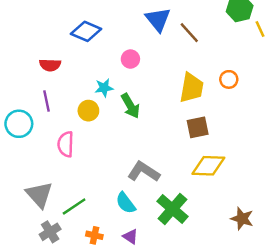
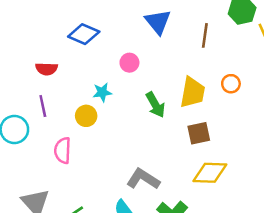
brown line: (189, 33) -> (205, 35), moved, turned 50
green arrow: (130, 106) -> (155, 105), moved

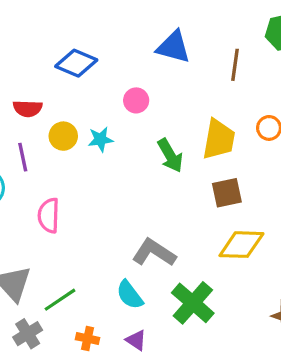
blue triangle: (158, 22) -> (173, 47), turned -36
yellow circle: (86, 116) -> (63, 136), moved

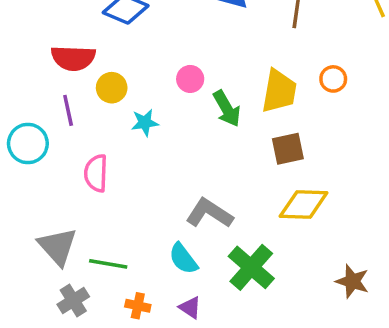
pink circle: (136, 100) -> (190, 79), moved
red semicircle: (28, 109) -> (73, 58), size x1.4
cyan star: (101, 139) -> (145, 123), moved
green line: (60, 300) -> (108, 264), turned 44

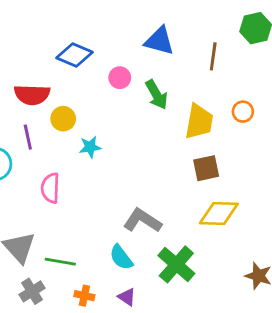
pink circle: (190, 79) -> (120, 78), moved
green arrow: (227, 109) -> (157, 95), moved

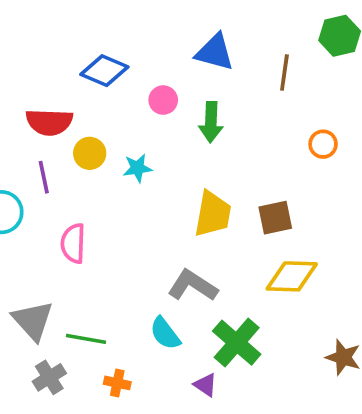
green arrow: (157, 95) -> (211, 122), turned 32
yellow trapezoid: (199, 122) -> (213, 214), moved
cyan star: (90, 147) -> (137, 168), moved
purple triangle: (127, 297) -> (205, 385), moved

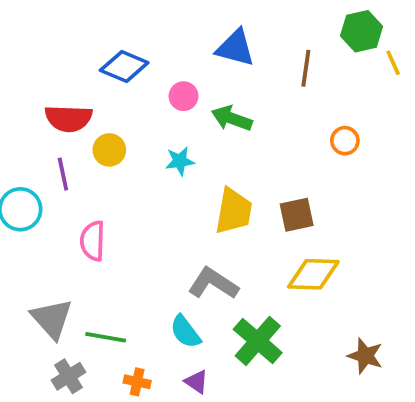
green arrow: (211, 122) -> (232, 118), turned 108
cyan star: (137, 168) -> (180, 161), moved
purple triangle: (205, 385) -> (196, 382), moved

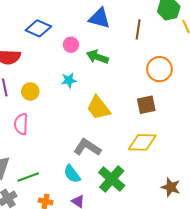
orange circle: (345, 141) -> (159, 69), size x1.6
yellow circle: (109, 150) -> (30, 91), moved
yellow trapezoid: (234, 211) -> (98, 108), turned 132
brown square: (297, 215) -> (146, 105), moved
green line: (106, 337) -> (28, 177), turned -30

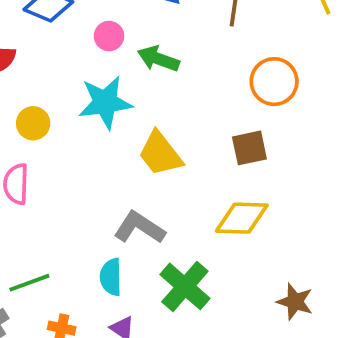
cyan star: (69, 80) -> (105, 102), size x1.8
cyan semicircle: (72, 174) -> (111, 277), turned 36

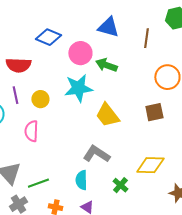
pink circle: (109, 36) -> (80, 53), size x1.5
yellow diamond: (242, 218) -> (150, 165), moved
green cross: (185, 286) -> (120, 185), size x0.6

